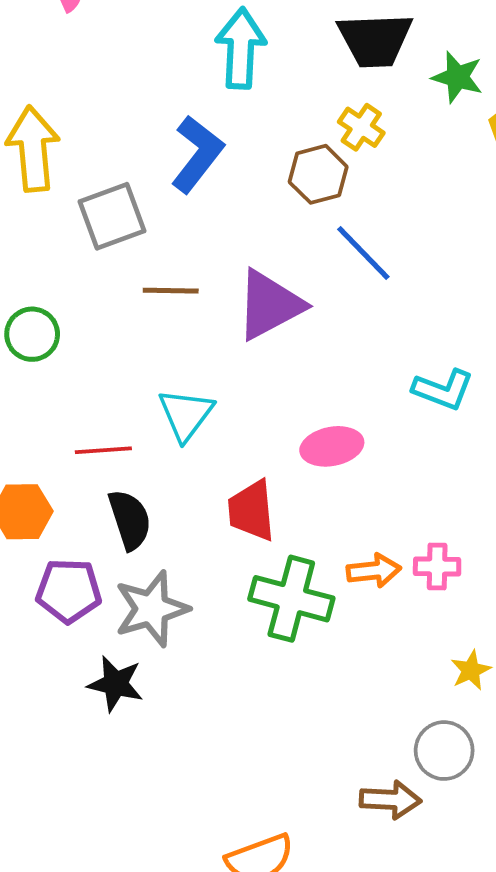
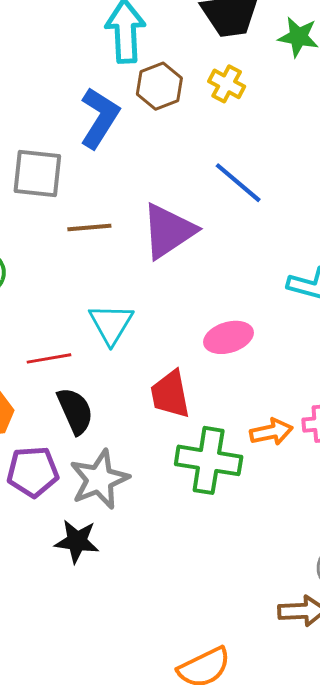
brown hexagon: (318, 174) -> (159, 86), moved
gray square: (112, 216) -> (37, 173), turned 32

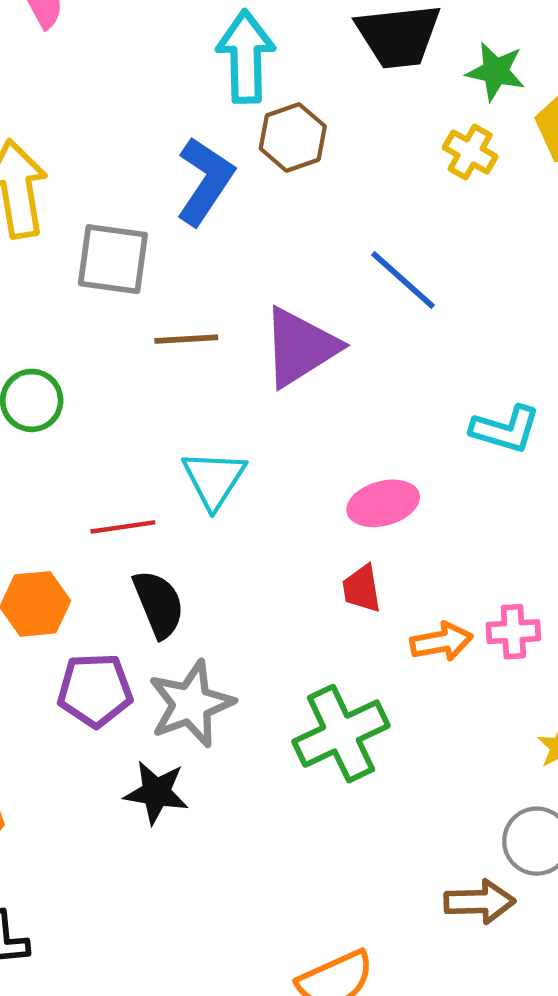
yellow cross: (227, 84) -> (470, 152), moved
red trapezoid: (170, 394) -> (362, 589), moved, size x0.7
green cross: (209, 460) -> (341, 734), moved, turned -36

